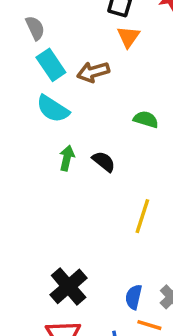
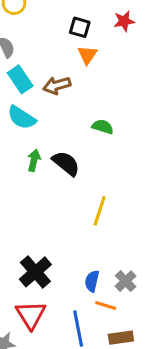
black semicircle: (104, 162) -> (66, 163), size x1.4

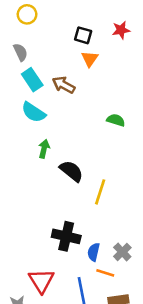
brown arrow: (57, 85) -> (64, 85), turned 45
green semicircle: (103, 127) -> (116, 120), moved
black semicircle: (66, 163) -> (71, 171), moved
black cross: (35, 272) -> (66, 236), moved, turned -36

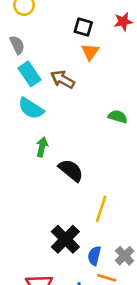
yellow line: (100, 192) -> (101, 209), moved
black cross: (66, 236) -> (65, 239), turned 32

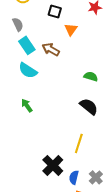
black square: (83, 27) -> (55, 11), moved
green arrow: (42, 147) -> (27, 105), moved, turned -48
black semicircle: (71, 170) -> (89, 106), moved

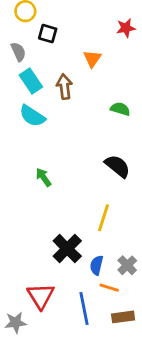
black square: (55, 11) -> (48, 34), moved
brown arrow: (51, 49) -> (64, 87), turned 54
green semicircle: (91, 76) -> (120, 109), moved
green arrow: (27, 105) -> (43, 177), moved

